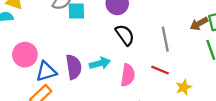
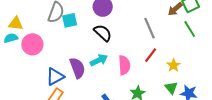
black semicircle: (125, 35) -> (103, 33), moved
pink circle: (25, 55) -> (32, 44), moved
red line: (160, 70) -> (151, 55), turned -63

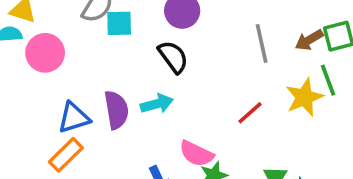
gray line: (149, 28) -> (262, 43), moved
pink semicircle: (124, 65) -> (196, 154), moved, turned 108
yellow star: (173, 65) -> (304, 97), moved, size x1.5

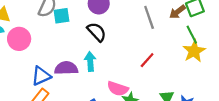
yellow star: (304, 97) -> (194, 51), moved
cyan arrow: (157, 104) -> (90, 61), turned -72
purple semicircle: (116, 110) -> (66, 68), turned -75

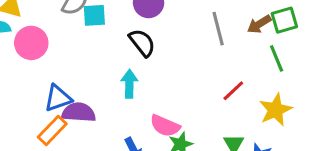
yellow star: (194, 51) -> (276, 110), moved
red line: (147, 60) -> (233, 91), moved
purple semicircle: (66, 68) -> (79, 112), moved

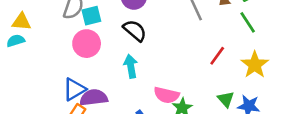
pink circle: (31, 43) -> (87, 44), moved

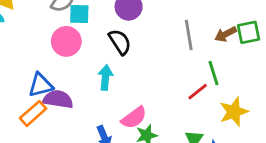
green line: (248, 22) -> (213, 73), moved
pink semicircle: (167, 95) -> (134, 118), turned -65

